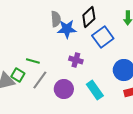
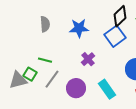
black diamond: (89, 17) -> (120, 16), moved
gray semicircle: (56, 19) -> (45, 24), moved
purple cross: (76, 60) -> (88, 59), turned 32

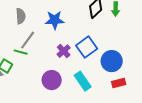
blue square: (115, 36) -> (87, 47), moved
gray line: (52, 79) -> (28, 40), moved

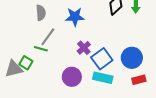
blue square: (87, 47) -> (102, 59), moved
cyan rectangle: (83, 81) -> (103, 78), turned -42

